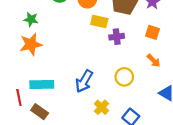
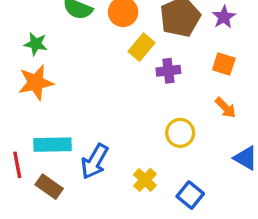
yellow rectangle: (99, 22) -> (142, 47), turned -63
blue arrow: (84, 81) -> (95, 161), moved

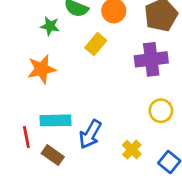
green star: (36, 44) -> (50, 26), moved
yellow rectangle: (142, 47) -> (96, 44), moved
purple cross: (168, 71) -> (151, 59), size x1.6

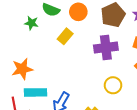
orange star: (42, 69) -> (22, 69), moved

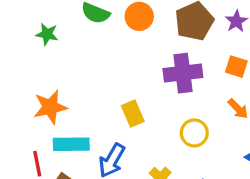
green star: (31, 23) -> (47, 34), moved
yellow rectangle: (65, 36) -> (133, 114), moved, turned -63

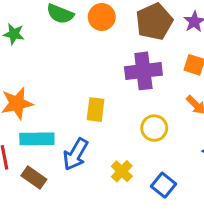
yellow rectangle: (133, 114) -> (96, 110), turned 30

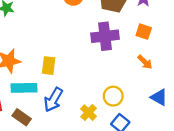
yellow rectangle: (96, 110) -> (49, 66), moved
yellow circle: (154, 128) -> (113, 96), moved

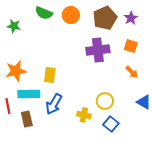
yellow cross: (89, 113) -> (84, 115), turned -32
brown rectangle: (22, 117) -> (27, 119), turned 42

